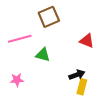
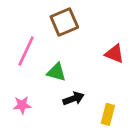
pink line: (20, 39) -> (26, 51), turned -50
black arrow: (77, 75) -> (74, 99), moved

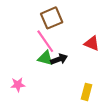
pink line: (26, 51) -> (45, 41), moved, turned -60
black arrow: (74, 99) -> (59, 59), moved

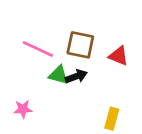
brown square: (52, 18) -> (80, 45), moved, turned 35
pink line: (45, 41) -> (38, 49), moved, turned -30

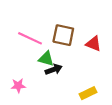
black arrow: (76, 76) -> (54, 69), moved
yellow rectangle: (112, 119) -> (88, 93), turned 49

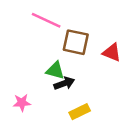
pink line: (30, 38) -> (46, 20), moved
yellow rectangle: (88, 93) -> (80, 112), moved

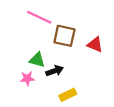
green triangle: (55, 70) -> (37, 60), moved
pink star: (22, 103) -> (27, 78), moved

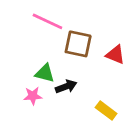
yellow rectangle: (68, 95) -> (106, 111), moved, turned 63

